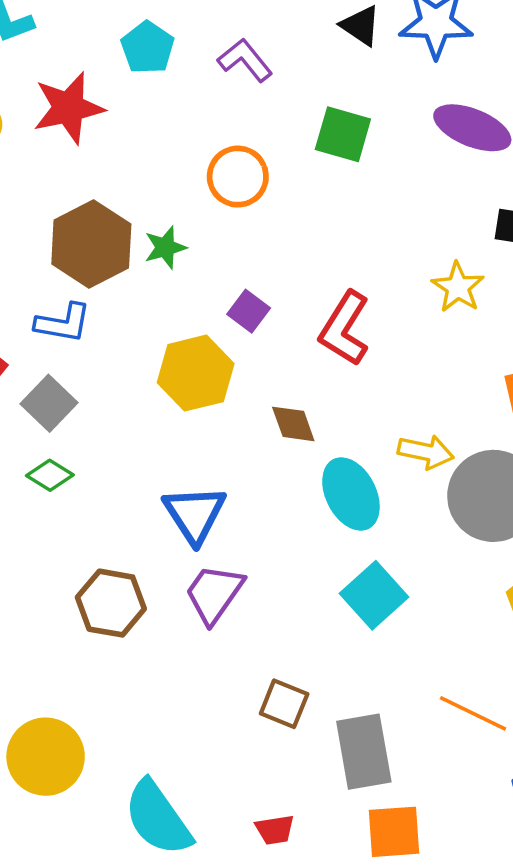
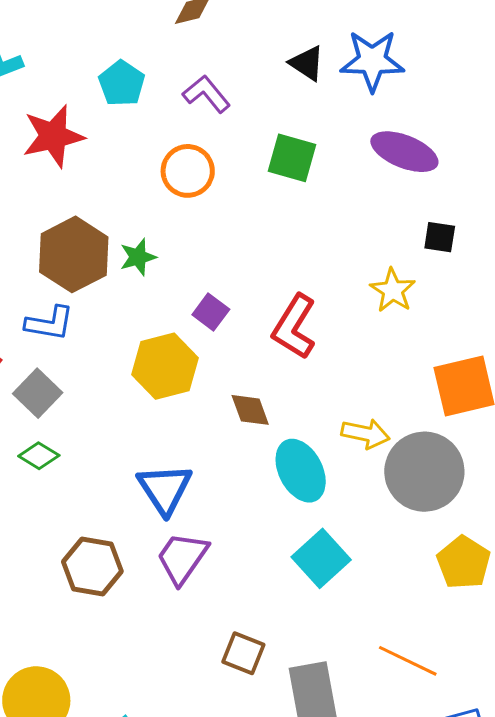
orange circle: (238, 177) -> (188, 171), moved

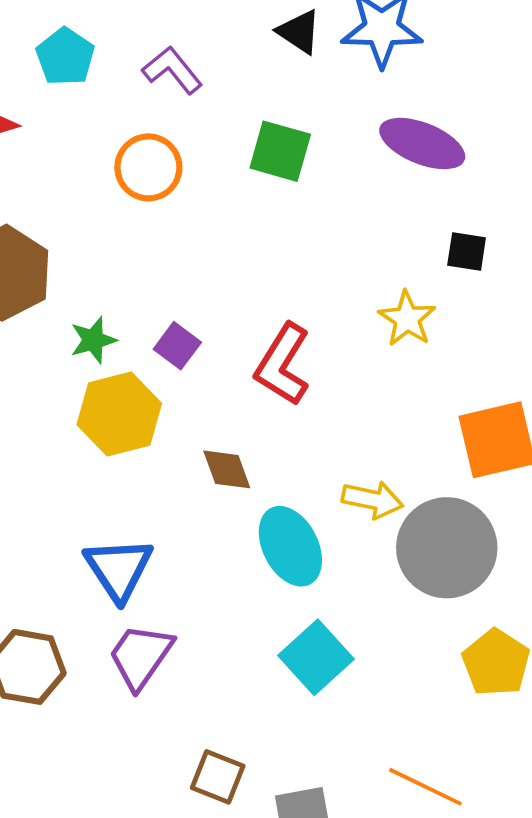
green star: (138, 257) -> (93, 340), moved

